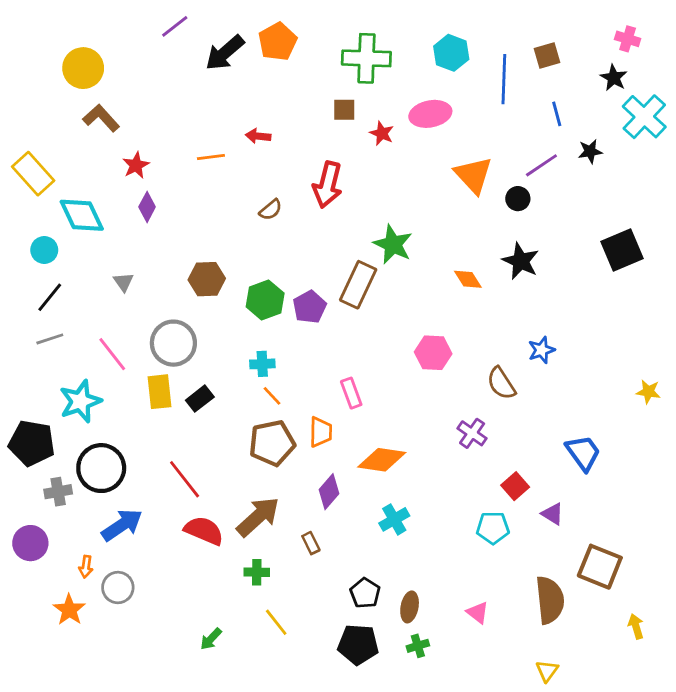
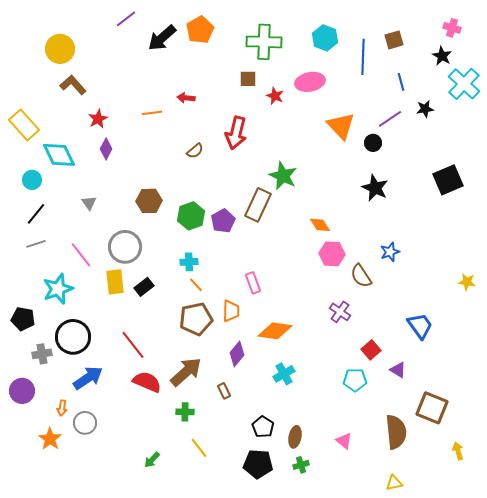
orange diamond: (468, 279) -> (320, 225), moved
pink hexagon: (433, 353) -> (332, 254), moved
black pentagon: (32, 443) -> (23, 319), size x0.7
yellow triangle: (547, 671) -> (394, 483), turned 42

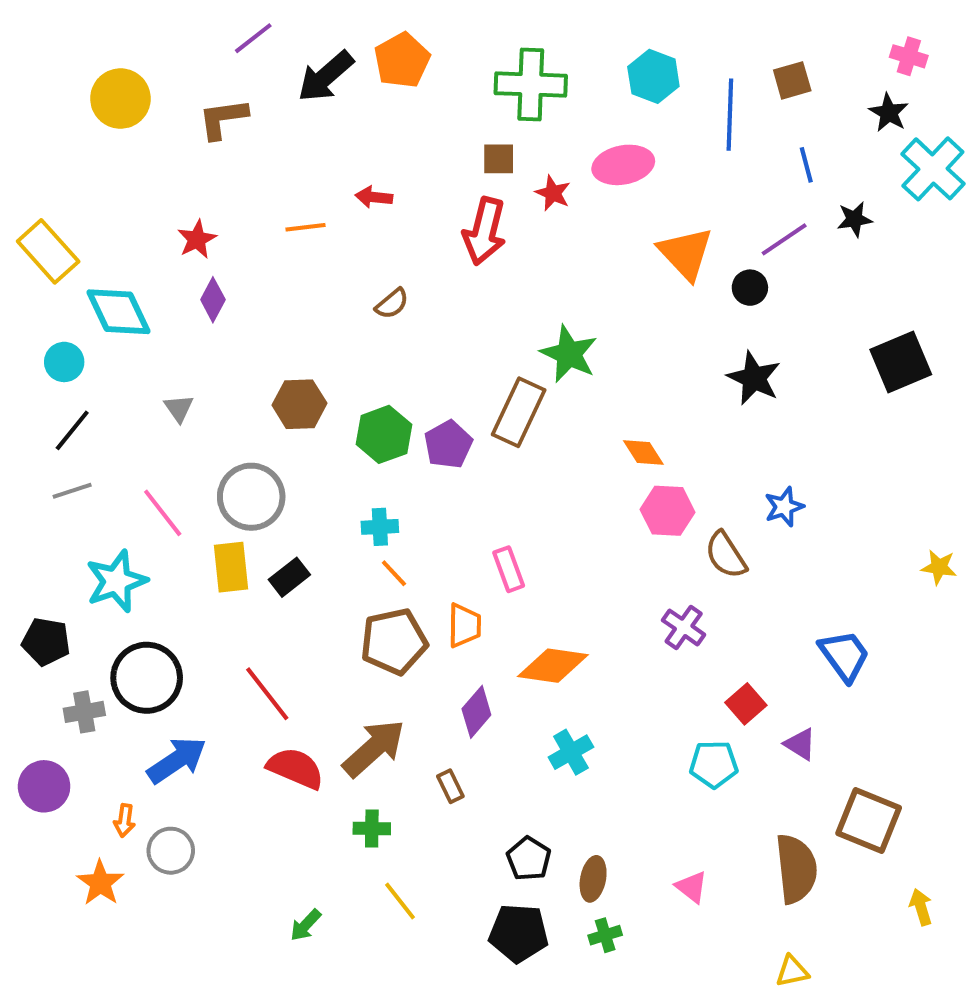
brown L-shape: (73, 85) -> (223, 119), moved, turned -56
red arrow: (236, 133) -> (484, 231), moved

